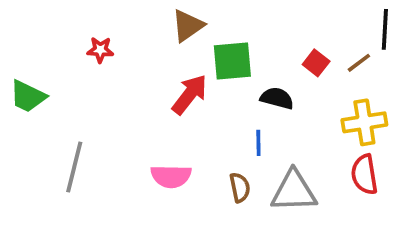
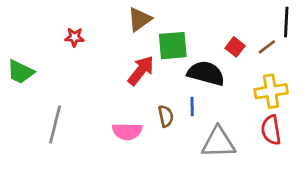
black semicircle: (277, 98) -> (206, 73), size x1.5
brown semicircle: (240, 187) -> (166, 116), moved

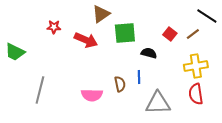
black line: (286, 22) -> (207, 16), turned -60
red arrow: (141, 70) -> (86, 40), moved, turned 75
black semicircle: (206, 73) -> (149, 53), size x0.6

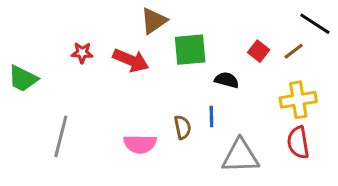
red star: (54, 27) -> (82, 53), moved

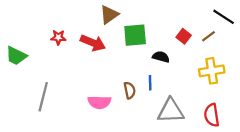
red semicircle: (298, 142) -> (212, 115), moved

